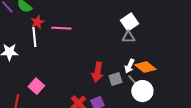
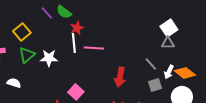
pink line: (61, 28) -> (94, 48), moved
red arrow: (97, 72) -> (120, 77), moved
gray line: (133, 81) -> (151, 64), moved

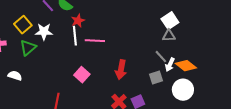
white star: (49, 58) -> (44, 32), moved
gray line: (151, 64) -> (161, 57), moved
pink square: (76, 92) -> (82, 75), moved

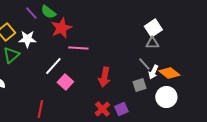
red star: (78, 21) -> (61, 28), size x1.5
white line: (75, 36) -> (53, 66), moved, turned 48

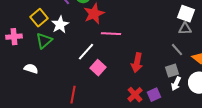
white square: (153, 28) -> (186, 14), turned -36
white star: (27, 39) -> (60, 25), turned -30
white arrow: (153, 72) -> (176, 84), moved

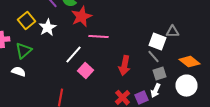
white square: (186, 14) -> (158, 42), moved
green triangle: (44, 41) -> (24, 51), moved
gray line: (177, 50) -> (154, 57), moved
white arrow: (176, 84) -> (156, 91), moved

